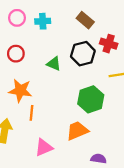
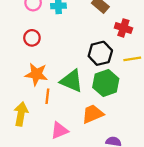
black hexagon: (83, 54) -> (100, 53), moved
green triangle: (54, 64) -> (72, 81), moved, size x1.6

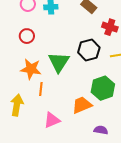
green triangle: (72, 81) -> (59, 62), moved, turned 40
green hexagon: (106, 83) -> (103, 88), moved

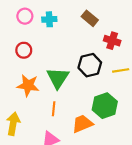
orange line: (41, 89) -> (54, 109), moved

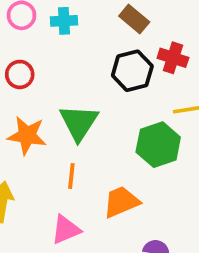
black hexagon: (90, 65) -> (132, 71), moved
green hexagon: (105, 106) -> (158, 145), moved

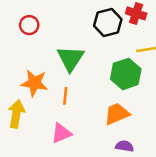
orange star: (27, 135) -> (34, 83), moved
orange trapezoid: (121, 202) -> (117, 114), moved

